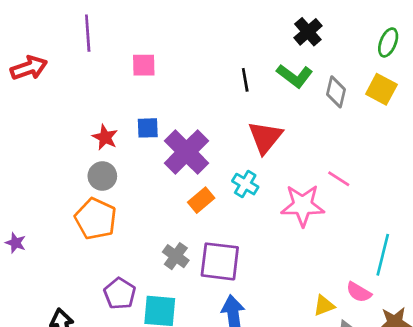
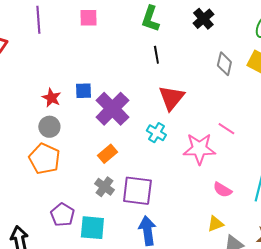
pink square: (144, 65) -> (88, 18), moved
green L-shape: (295, 76) -> (150, 19), moved, turned 72
orange rectangle: (201, 200) -> (107, 154), moved
pink semicircle: (359, 292) -> (222, 190), moved

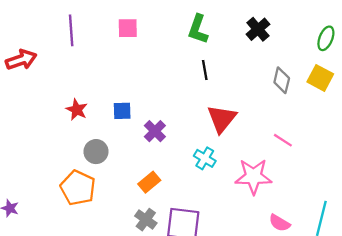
red star: (51, 98) -> (77, 110), moved
purple cross: (112, 109) -> (155, 131), size x0.6
gray circle: (49, 127) -> (96, 152), moved
pink line: (226, 129) -> (283, 140), moved

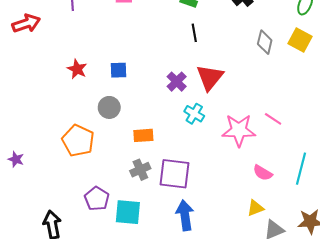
purple cross: (155, 131) -> (177, 82), moved
pink line: (283, 140) -> (273, 119), moved
gray circle: (96, 152) -> (109, 107), moved
orange rectangle: (149, 182) -> (143, 135), turned 36
gray cross: (146, 220) -> (140, 170), turned 30

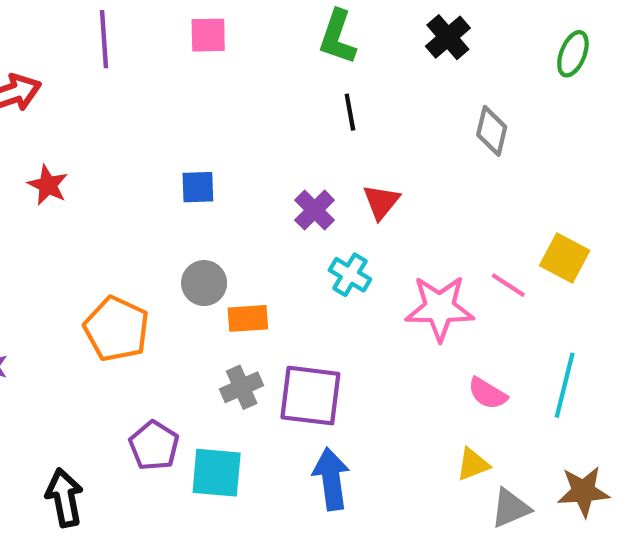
yellow square: (300, 40) -> (565, 258), moved
red star: (77, 69) -> (48, 185), moved
red triangle: (210, 77) -> (381, 202), size x0.7
gray circle: (109, 107) -> (204, 283), moved

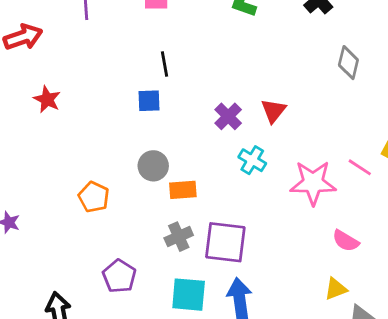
black line: (350, 112) -> (165, 64), moved
orange pentagon: (117, 329) -> (94, 197), size x0.7
cyan square: (217, 473) -> (189, 295), moved

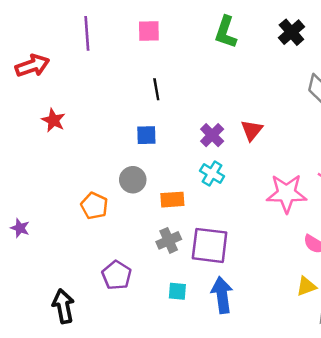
blue square: (149, 101) -> (146, 135), moved
cyan cross: (252, 160) -> (212, 174), moved
gray circle: (153, 166) -> (133, 180), moved
cyan square: (189, 295) -> (177, 291), size x0.6

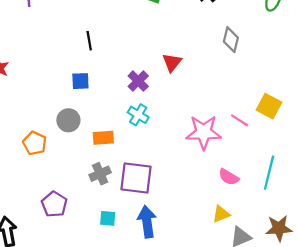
red triangle: (252, 130) -> (172, 63), moved

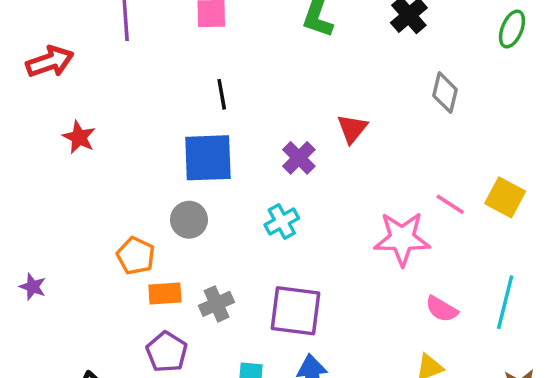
blue square: (80, 81) -> (208, 158), size x1.8
cyan cross: (138, 115) -> (282, 221), moved, turned 30
pink line: (240, 120) -> (450, 204), moved
orange rectangle: (103, 138) -> (165, 294), moved
gray cross: (100, 174) -> (216, 304), moved

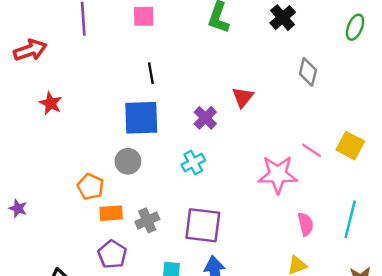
pink semicircle: (442, 309) -> (306, 224), turned -135

